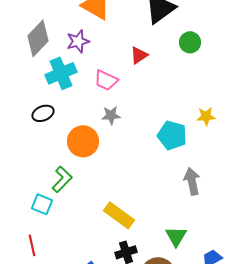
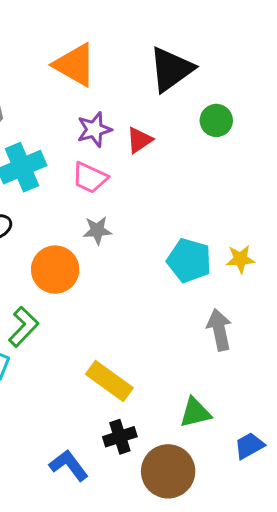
purple star: (78, 41) -> (94, 130), moved
yellow star: (206, 116) -> (240, 259), moved
green triangle: (176, 236) -> (195, 413), turned 45

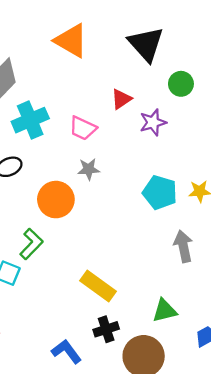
black triangle: (171, 69) -> (146, 44), turned -36
purple star: (94, 130) -> (153, 122), moved

